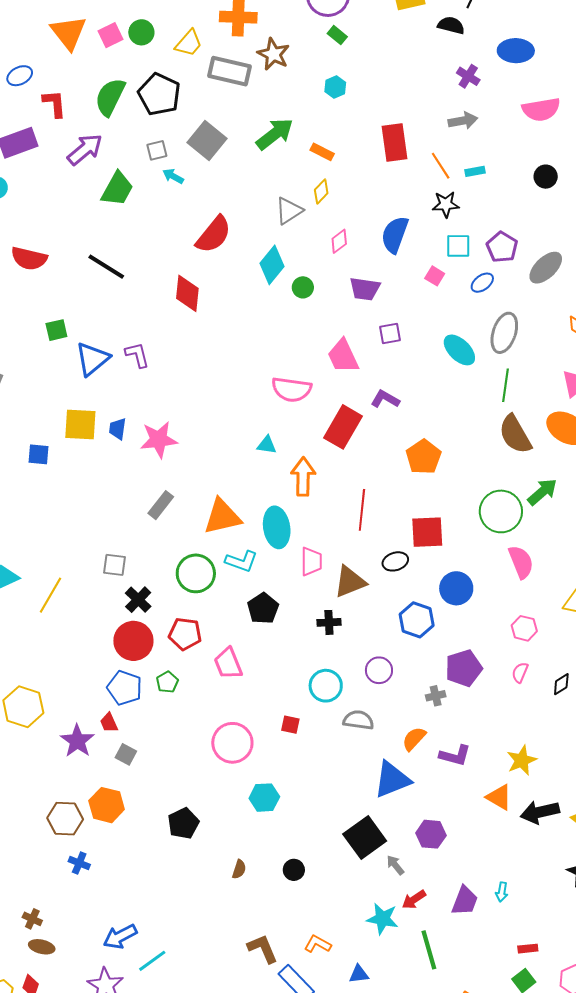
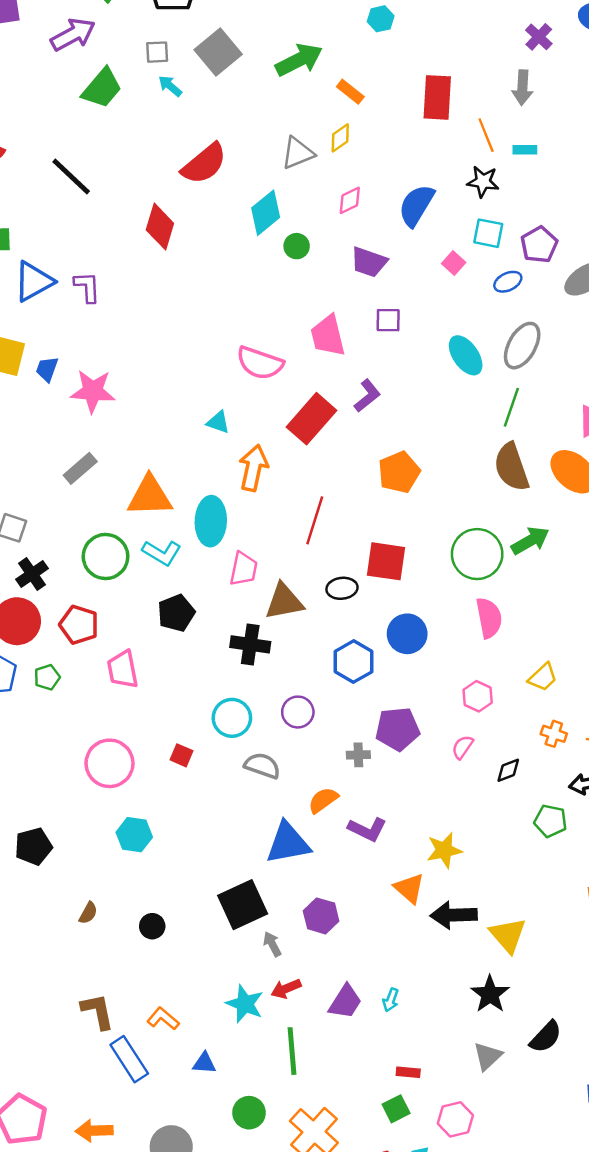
gray arrow: (463, 121) -> (522, 88), turned 92
purple L-shape: (385, 399) -> (367, 396), turned 100
black cross: (329, 622) -> (250, 644), size x1.4

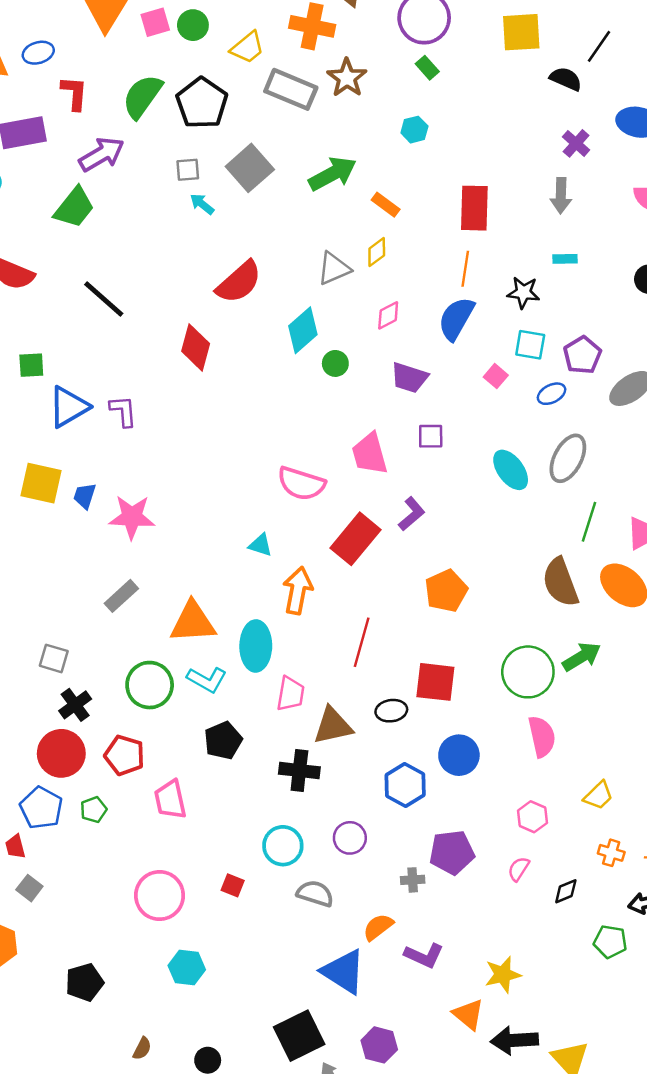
green trapezoid: (102, 88) -> (74, 207), moved
orange line: (486, 135) -> (465, 269), moved, turned 32
green line: (511, 407) -> (589, 522), moved
blue triangle: (288, 843) -> (344, 972), turned 45

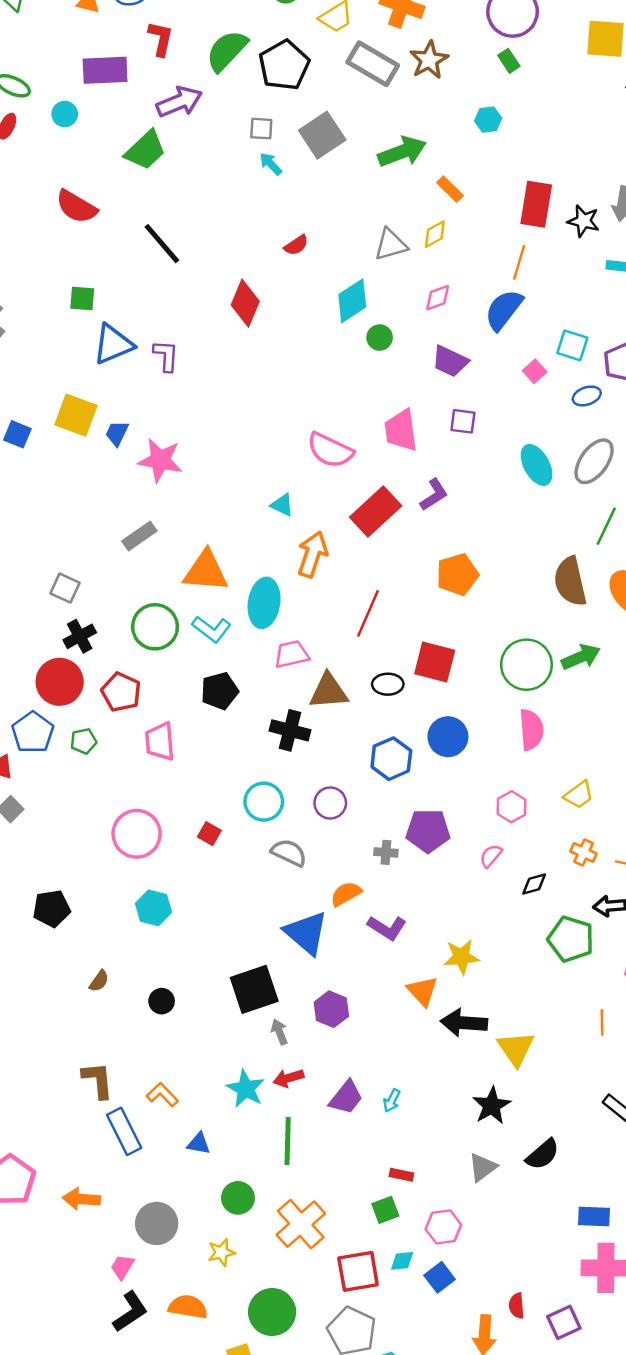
red semicircle: (239, 282) -> (296, 245), size x0.5
black star: (523, 292) -> (583, 221), moved
pink trapezoid: (291, 694) -> (292, 654), turned -120
green pentagon: (610, 942) -> (571, 939), size x1.4

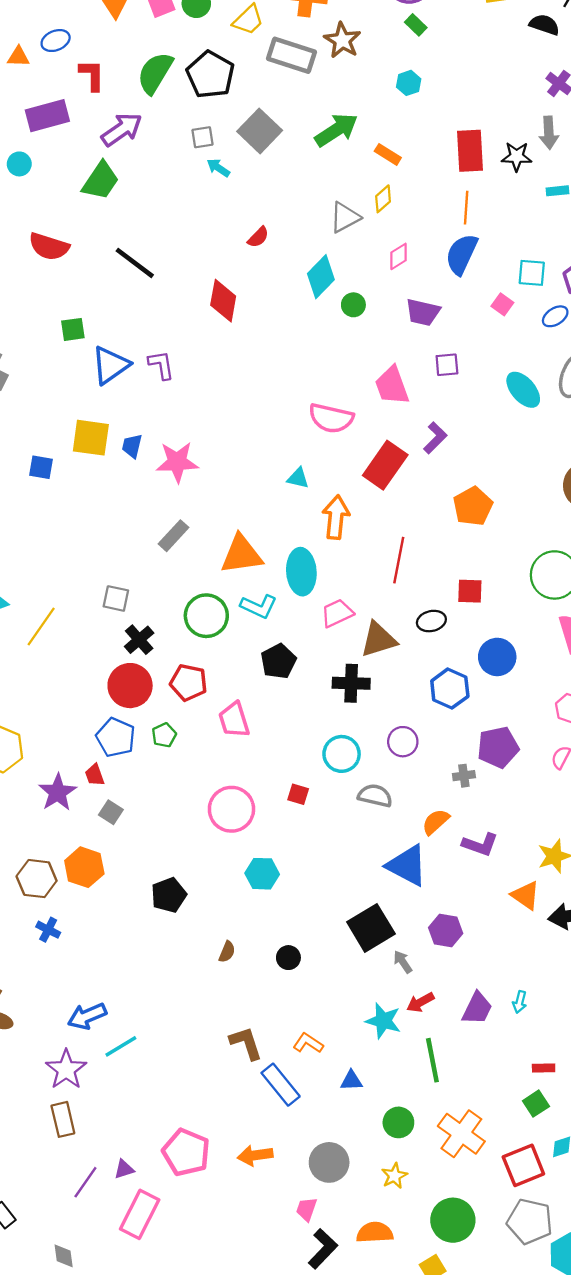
red square: (435, 662) -> (470, 591), size x0.7

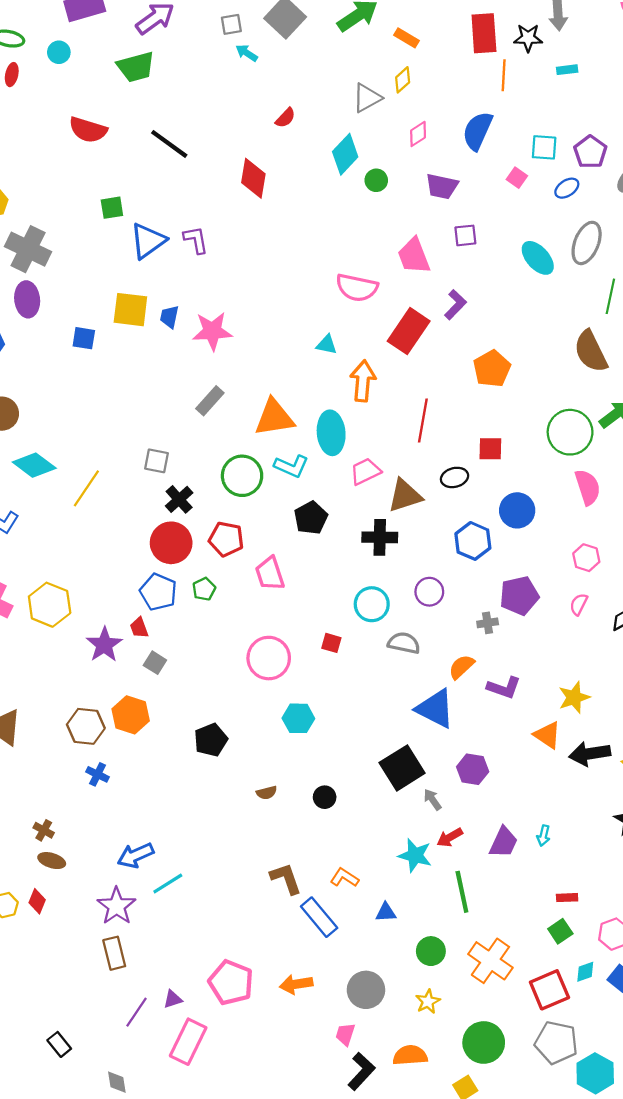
green trapezoid: (101, 181) -> (136, 67), turned 42
orange line: (466, 208) -> (504, 75), moved
brown semicircle: (227, 952) -> (267, 793), turned 54

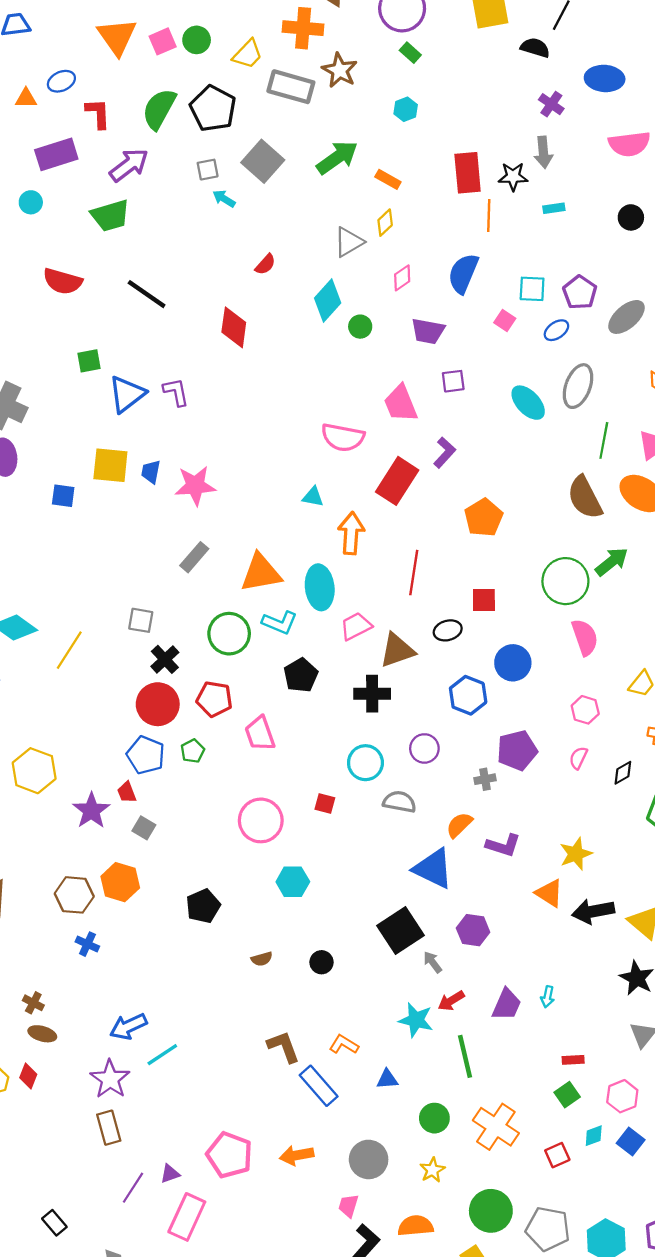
red square: (549, 990) -> (557, 1155), size x0.6
gray pentagon: (556, 1043) -> (548, 1229), moved

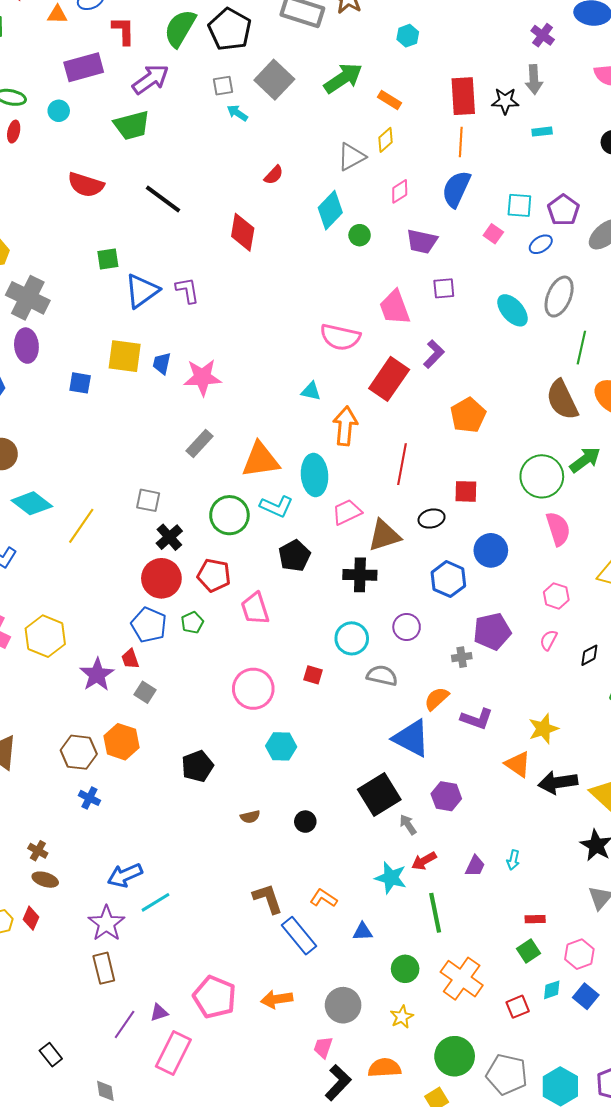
orange line: (489, 216) -> (461, 142), moved
purple trapezoid: (507, 1005) -> (475, 866), size x0.7

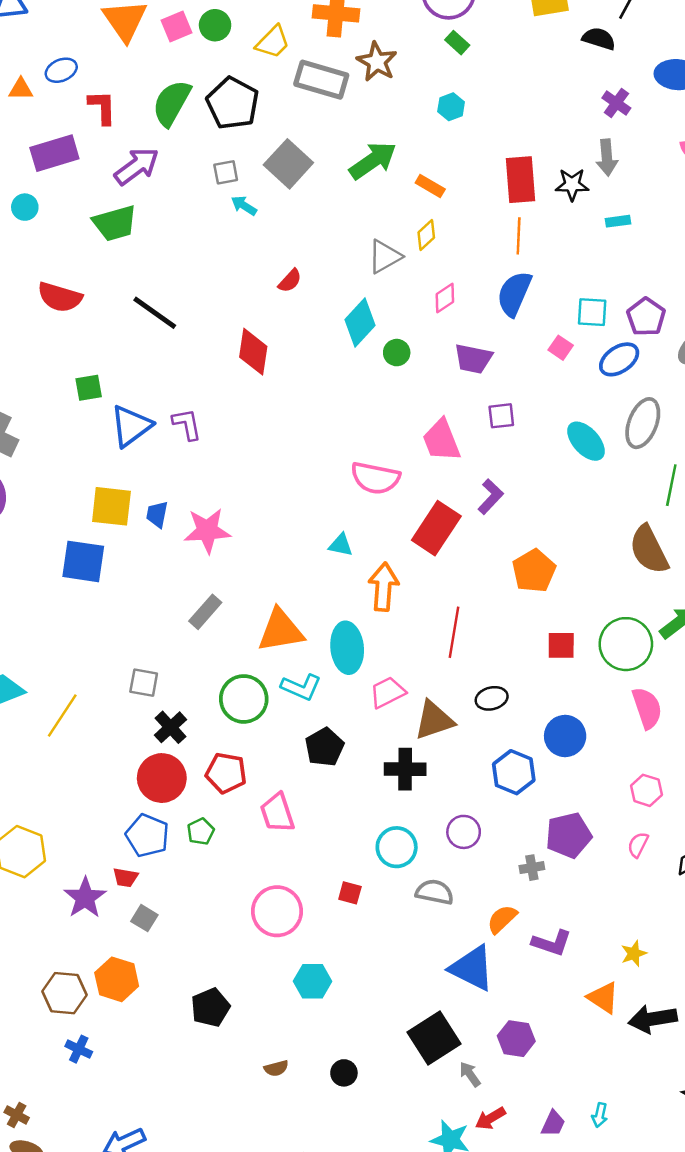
blue ellipse: (541, 244) -> (619, 359), size x1.4
blue square: (80, 383) -> (83, 561), moved, size x1.6
red square: (466, 491) -> (561, 645), moved
red trapezoid: (130, 659) -> (125, 878), turned -60
yellow star: (543, 729) -> (634, 954), size x0.7

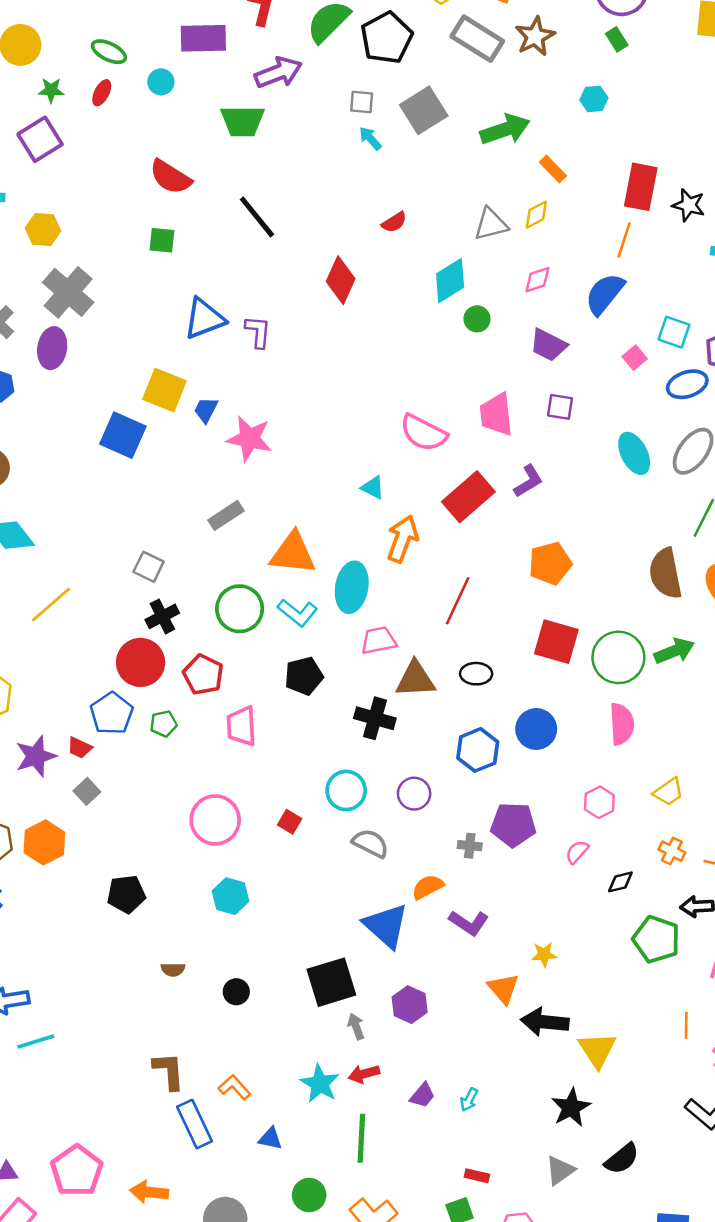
green square: (89, 388) -> (162, 240), moved
red square: (561, 645) -> (556, 642), size x1.5
yellow line: (62, 716) -> (51, 604), moved

